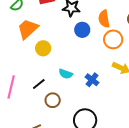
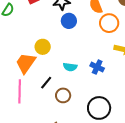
orange trapezoid: (28, 29) -> (26, 63), moved
blue circle: (82, 30) -> (69, 21), moved

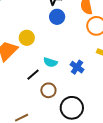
black line: (46, 83) -> (33, 75), moved
brown circle: (63, 95) -> (48, 90), moved

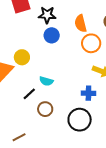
blue cross: (77, 67) -> (88, 93), moved, turned -32
black circle: (72, 108) -> (80, 120), moved

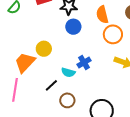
blue cross: (88, 93) -> (84, 62), moved, turned -32

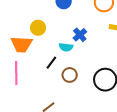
orange trapezoid: (25, 62) -> (22, 44), turned -120

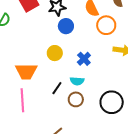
yellow circle: (38, 28) -> (55, 53), moved
cyan semicircle: (66, 47) -> (77, 81), moved

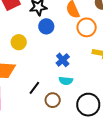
yellow circle: (55, 53) -> (19, 42), moved
cyan semicircle: (77, 81) -> (66, 81), moved

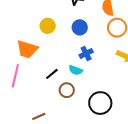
blue circle: (46, 26) -> (80, 27), moved
cyan semicircle: (66, 81) -> (76, 70), moved

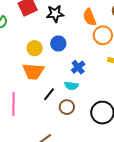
blue circle: (80, 27) -> (58, 44), moved
orange trapezoid: (27, 49) -> (33, 71), moved

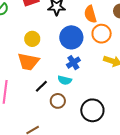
blue circle: (58, 44) -> (71, 37), moved, size x1.5

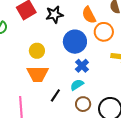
cyan semicircle: (65, 80) -> (77, 85), turned 144
brown circle: (58, 101) -> (83, 104), moved

